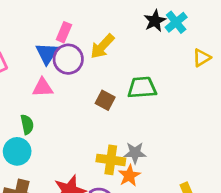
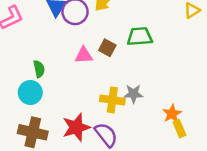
pink triangle: (43, 88) -> (84, 55), moved
orange star: (129, 176) -> (172, 114), moved

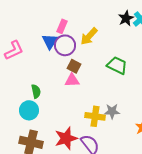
green trapezoid: (140, 37) -> (117, 65), turned 30
brown square: (107, 48) -> (74, 66), moved

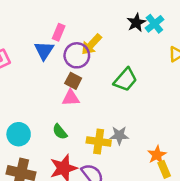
purple circle: (65, 45) -> (77, 55), moved
green trapezoid: (117, 65) -> (125, 80), turned 105
green semicircle: (36, 91) -> (60, 132), moved, turned 152

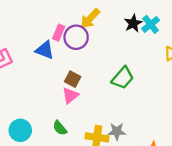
yellow arrow: (91, 44) -> (90, 19), moved
blue triangle: (44, 50) -> (45, 50), turned -42
purple circle: (77, 55) -> (76, 37), moved
pink triangle: (71, 98) -> (70, 95), turned -36

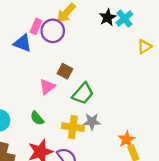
green trapezoid: (123, 78) -> (83, 94), moved
brown square: (73, 79) -> (65, 71), moved

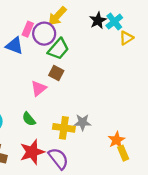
yellow triangle: (144, 47) -> (126, 38), moved
green trapezoid: (83, 94) -> (58, 49), moved

